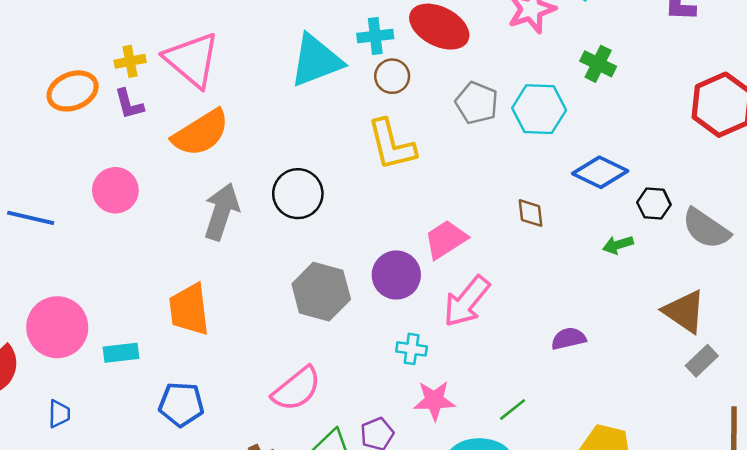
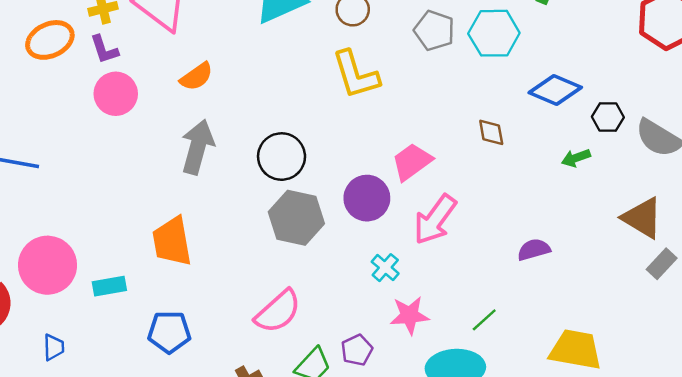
orange semicircle: (201, 133) -> (196, 77), moved, size x0.6
pink circle: (115, 190) -> (116, 94), moved
black circle: (298, 194) -> (282, 157), moved
cyan cross: (412, 349) -> (385, 268), turned 36

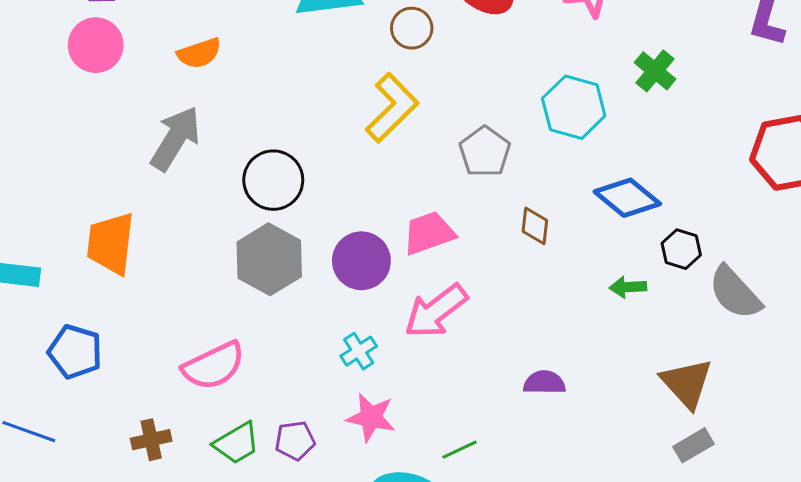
gray pentagon: (434, 31) -> (485, 152), moved
yellow L-shape: (356, 75) -> (392, 108), turned -134

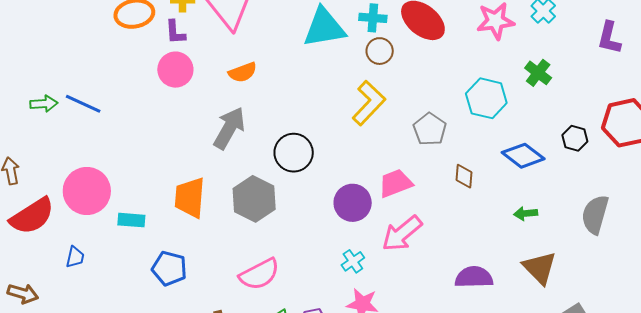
black hexagon: (681, 249) -> (575, 138), moved
gray hexagon: (269, 259) -> (254, 199), moved
gray semicircle: (735, 293) -> (595, 215), turned 60
purple semicircle: (544, 383) -> (474, 277), size x1.4
brown triangle: (687, 383) -> (540, 268), moved

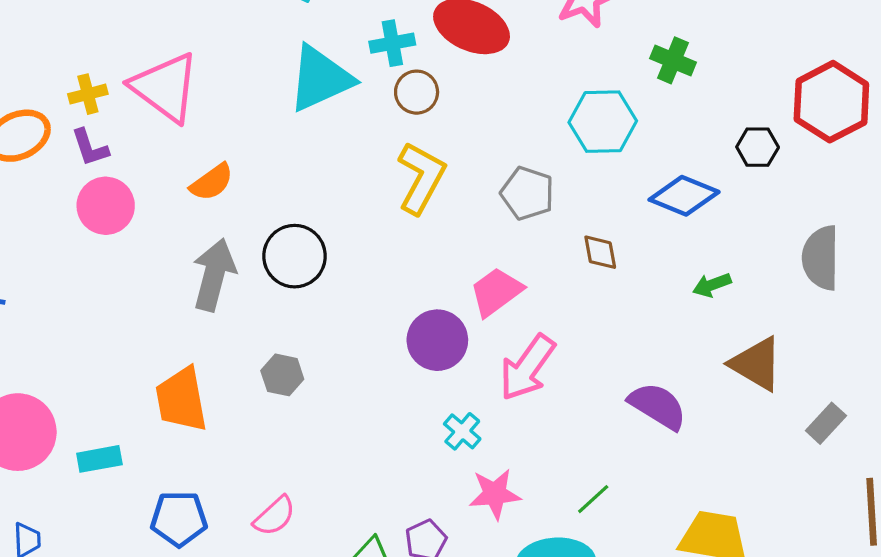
black circle: (294, 153) -> (295, 256), moved
gray hexagon: (254, 199) -> (282, 375), size x0.6
pink semicircle: (259, 274) -> (275, 516), moved, size x0.7
purple semicircle: (474, 277) -> (658, 406), turned 48

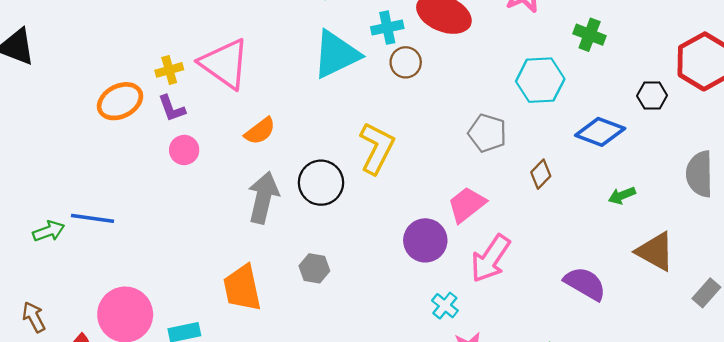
yellow L-shape: (421, 178) -> (377, 148), moved
pink circle: (106, 206) -> (184, 150), size x0.7
brown diamond: (600, 252) -> (541, 174), turned 56

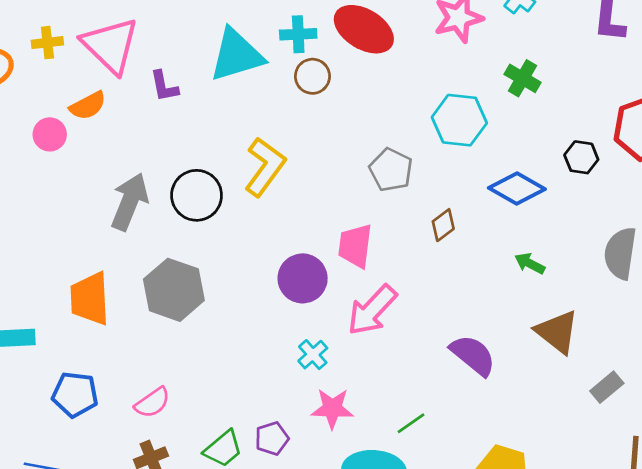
purple L-shape: (172, 108) -> (164, 86), moved
orange semicircle: (260, 131) -> (88, 106), moved
green arrow: (622, 196) -> (530, 263), turned 40
pink trapezoid: (467, 205) -> (355, 246), turned -54
gray hexagon: (314, 268) -> (174, 290), size x1.8

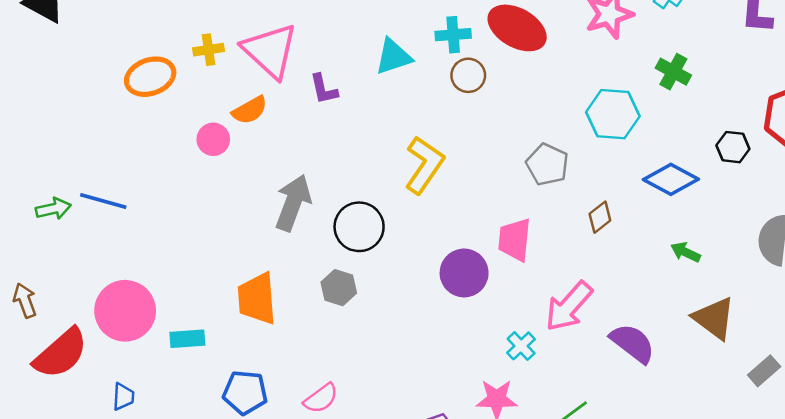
cyan triangle: (236, 55) -> (393, 57), size x0.7
black circle: (197, 195) -> (359, 227), moved
gray hexagon: (174, 290) -> (339, 288), size x0.6
pink arrow: (372, 310) -> (569, 306), moved
cyan cross: (313, 355) -> (521, 346), moved

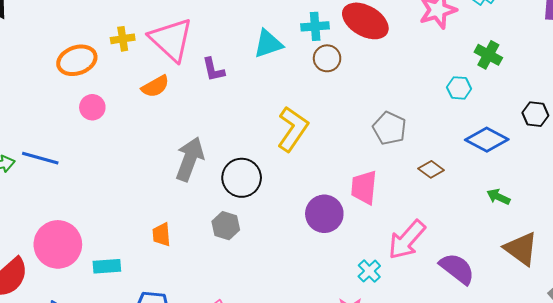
cyan hexagon: (613, 114) -> (459, 88), moved, size x0.6
pink circle: (213, 139) -> (92, 107), moved
brown diamond: (600, 217) -> (431, 169), turned 75
orange trapezoid: (257, 299) -> (161, 234), size x0.6

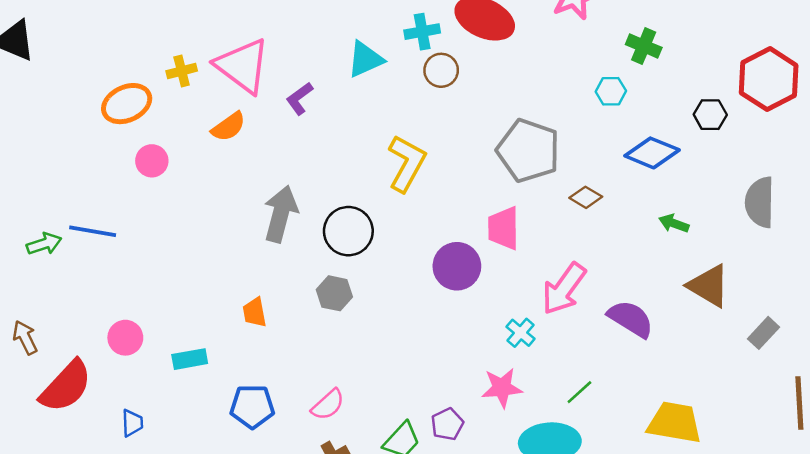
purple L-shape: (213, 70) -> (299, 98), turned 72
gray pentagon: (390, 128) -> (528, 151), size x1.5
pink circle: (58, 244) -> (125, 338), size x0.6

